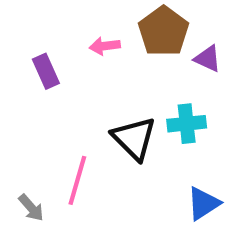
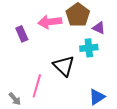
pink arrow: (105, 46) -> (50, 22), size x1.6
cyan cross: (187, 124) -> (89, 48), moved

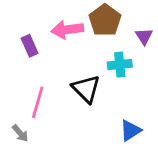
purple triangle: (99, 28) -> (144, 36), moved, turned 32
pink line: (37, 86) -> (38, 102), moved

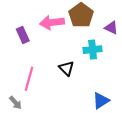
purple triangle: (144, 36) -> (111, 28), turned -32
black triangle: (86, 89) -> (67, 68), size x0.7

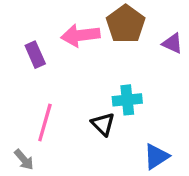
cyan cross: (93, 50) -> (127, 100), moved
black triangle: (67, 68) -> (103, 124), moved

